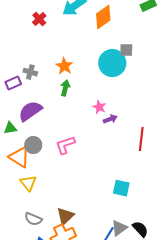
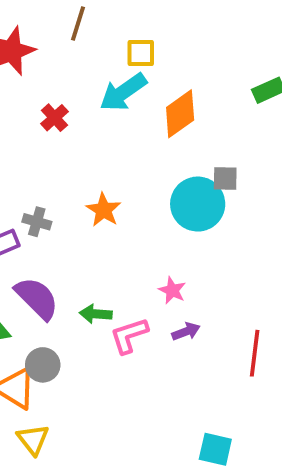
green arrow: (65, 88) -> (96, 314), moved, turned -98
purple semicircle: (30, 111) -> (37, 298), turned 80
purple arrow: (110, 119) -> (186, 332), moved
pink L-shape: (65, 145) -> (129, 335), moved

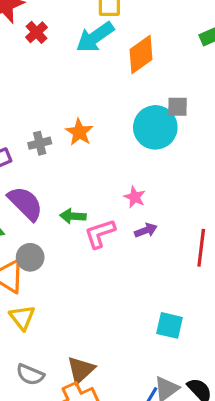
red cross: (54, 118) -> (36, 32), moved
gray cross: (37, 222) -> (40, 143), moved, turned -30

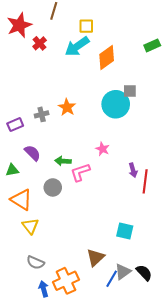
purple semicircle: (25, 203) -> (32, 153), size x0.7
purple arrow: (146, 230) -> (133, 170), moved, turned 96
gray circle: (30, 257) -> (53, 187), moved
brown triangle: (81, 370) -> (95, 257), moved

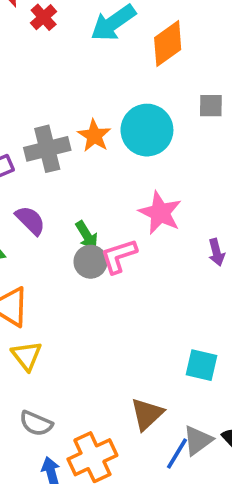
cyan circle: (116, 104) -> (147, 130), moved
gray cross: (42, 114) -> (47, 149), size x1.6
pink star: (102, 149) -> (160, 213), size x1.6
green arrow: (63, 161) -> (87, 235), turned -126
gray circle: (53, 187) -> (91, 262), moved

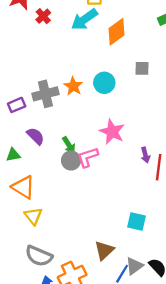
cyan circle: (147, 130) -> (104, 83), size x0.7
gray semicircle: (36, 423) -> (39, 256), size x1.4

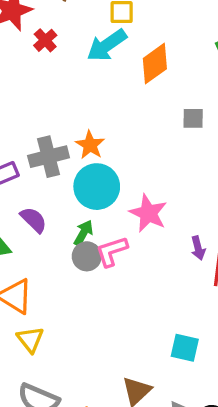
cyan circle: (104, 83) -> (97, 187), moved, size x1.4
green arrow: (69, 145) -> (83, 233), turned -119

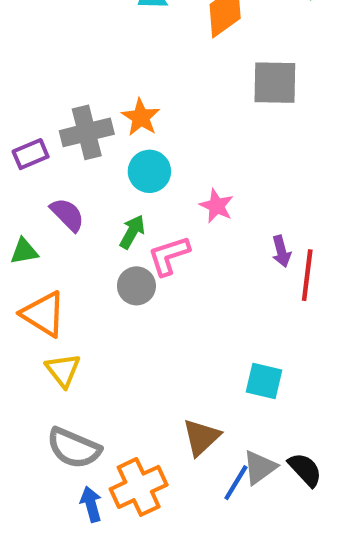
gray square: (193, 118) -> (275, 83), size x1.6
cyan circle: (97, 187) -> (149, 171), size x0.7
pink star: (148, 213) -> (216, 206), size x0.7
gray circle: (87, 256) -> (136, 286), moved

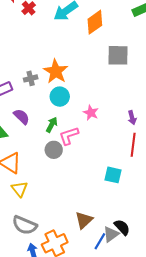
orange star: (141, 117) -> (56, 71), size x1.4
gray cross: (87, 132) -> (31, 78), size x0.6
purple arrow: (281, 251) -> (132, 118), moved
cyan square: (264, 381) -> (113, 175), moved
black semicircle: (305, 470) -> (122, 227), moved

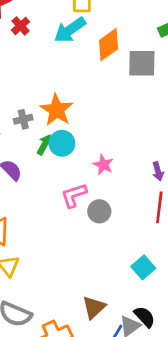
gray square: (118, 55) -> (142, 63), moved
green arrow: (52, 125) -> (45, 145), moved
gray circle: (54, 150) -> (99, 211), moved
cyan square: (113, 175) -> (143, 267), moved, turned 36

